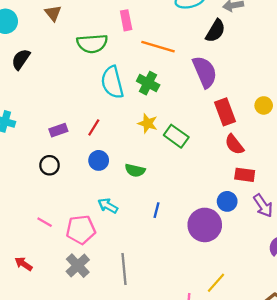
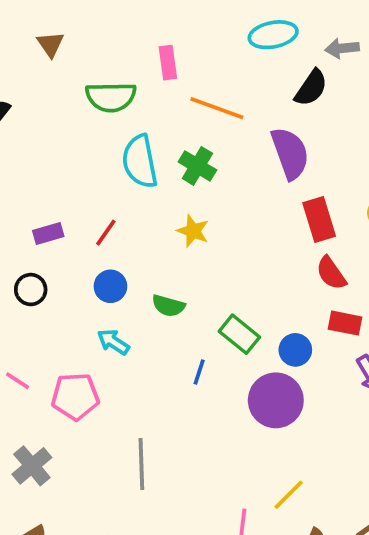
green rectangle: (176, 136) -> (239, 334), moved
blue circle: (227, 201) -> (295, 350), moved
cyan arrow: (108, 206) -> (113, 342), moved
gray cross: (78, 266) -> (32, 466), moved

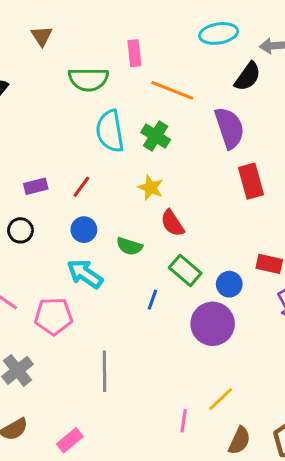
red semicircle: (331, 273) -> (172, 223), moved
cyan arrow: (113, 342) -> (85, 274), size x1.4

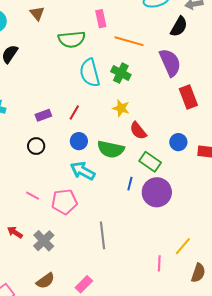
green semicircle: (129, 246) -> (111, 149), size x1.5
blue circle: (229, 284) -> (178, 142), moved
purple circle: (213, 324) -> (157, 192), moved

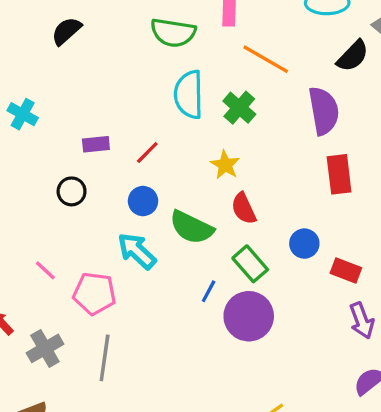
gray line: (103, 235) -> (105, 358), moved

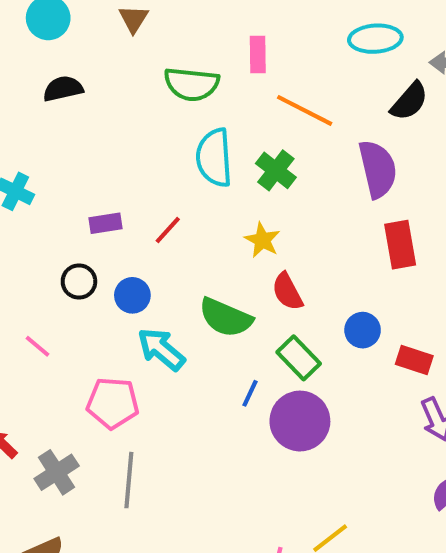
black semicircle: (66, 31) -> (63, 89), turned 32
blue circle: (143, 201) -> (132, 295), moved
pink line: (45, 270) -> (37, 346), moved

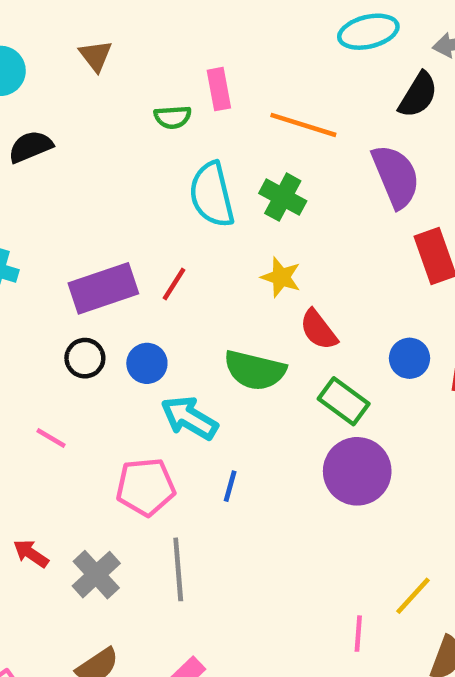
pink rectangle: (258, 55) -> (219, 89), moved
green semicircle: (192, 84) -> (173, 117), size x0.6
purple rectangle: (106, 223) -> (103, 288), size x1.8
blue line: (250, 393) -> (230, 486), moved

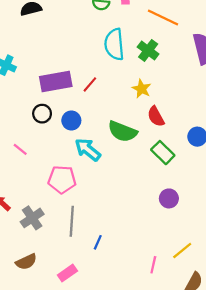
purple circle: (357, 471) -> (169, 198), moved, size x0.6
blue line: (230, 486) -> (98, 242), moved

